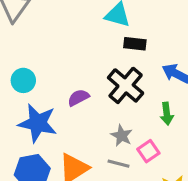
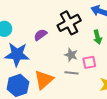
black cross: (126, 85) -> (69, 23), turned 30
pink square: (148, 151) -> (89, 62), turned 32

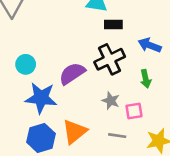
purple semicircle: (40, 35) -> (72, 73), size x1.5
gray line: (72, 73) -> (117, 136), moved

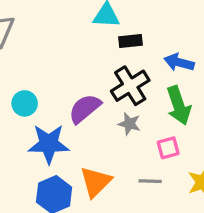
green arrow: (146, 79) -> (179, 105), size x1.6
gray star: (111, 101) -> (129, 124), moved

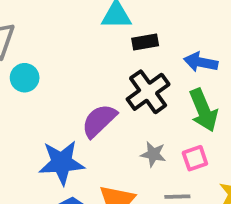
cyan circle: (25, 103) -> (25, 78), moved
gray star: (129, 124) -> (153, 154), moved

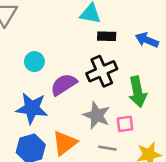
blue arrow: (201, 62) -> (147, 40), moved
cyan circle: (25, 78) -> (34, 62), moved
gray star: (153, 154) -> (97, 115), size x1.5

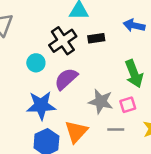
black rectangle: (107, 36) -> (96, 38), moved
black cross: (102, 71) -> (63, 41), moved

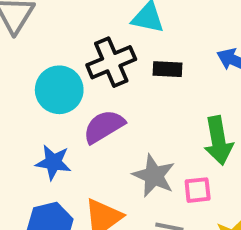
cyan circle: (36, 63) -> (59, 90), size x1.5
blue star: (41, 105) -> (53, 162), size x0.7

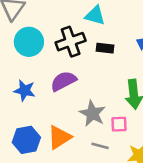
cyan circle: (59, 90) -> (29, 42), moved
blue star: (53, 162) -> (25, 90), moved

